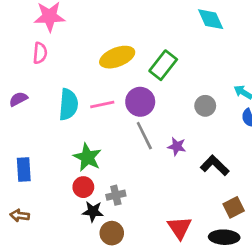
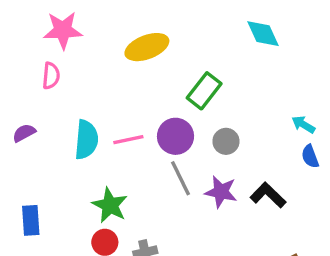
yellow ellipse: (117, 57) -> (147, 47), moved
gray circle: (205, 106) -> (226, 141), moved
purple star: (177, 146) -> (221, 192), size x1.4
black L-shape: (215, 165) -> (268, 195), moved

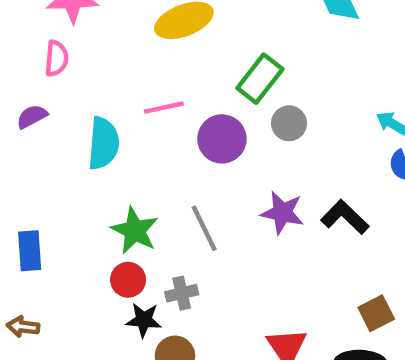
purple semicircle: (24, 133) -> (32, 117), moved
pink line: (128, 140) -> (164, 108), moved
gray circle: (226, 141) -> (289, 123), moved
gray line: (181, 178) -> (204, 228), moved

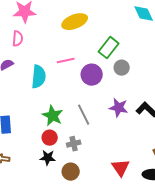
black star: (144, 320) -> (48, 158), moved

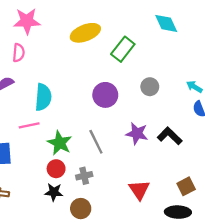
green rectangle: (109, 48) -> (123, 49), moved
pink line: (66, 61) -> (29, 125), moved
gray circle: (122, 68) -> (150, 87), moved
red triangle: (121, 168) -> (139, 190), moved

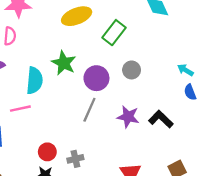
gray circle: (150, 87) -> (132, 70), moved
gray line: (96, 142) -> (89, 110), moved, turned 50
green star: (60, 143) -> (64, 63), moved

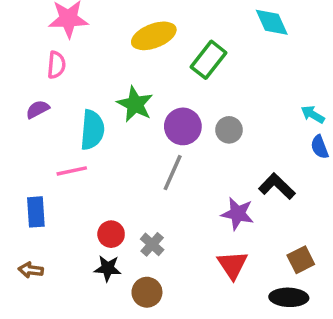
gray circle: (132, 70) -> (229, 130), moved
purple star: (128, 117) -> (238, 214), moved
gray cross: (75, 159) -> (152, 244), turned -35

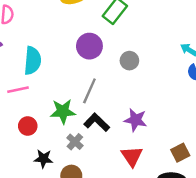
green star: (135, 104) -> (63, 111), moved, turned -30
purple circle: (183, 126) -> (89, 46), moved
black L-shape: (277, 186) -> (97, 122), moved
red circle: (111, 234) -> (28, 126), moved

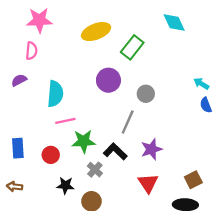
pink line: (18, 90) -> (65, 121), moved
gray line: (89, 91) -> (128, 122), moved
purple star: (135, 120) -> (151, 149), turned -30

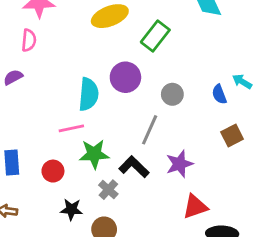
cyan semicircle: (55, 94) -> (88, 94), moved
blue semicircle: (206, 105) -> (219, 94), moved
brown square: (193, 180) -> (232, 136), moved
red triangle: (148, 183) -> (195, 207), moved, turned 45

